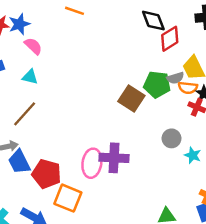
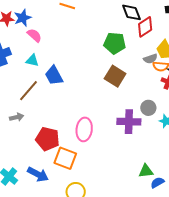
green pentagon: (157, 84) -> (115, 43), moved
purple cross: (114, 158) -> (129, 122), moved
blue trapezoid: (19, 162) -> (54, 76), moved

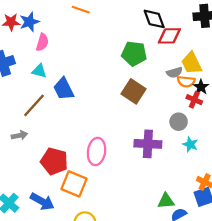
red diamond: (145, 27) -> (169, 36), turned 30
pink semicircle: (34, 35) -> (42, 42), turned 63
gray circle: (148, 108) -> (179, 122), moved

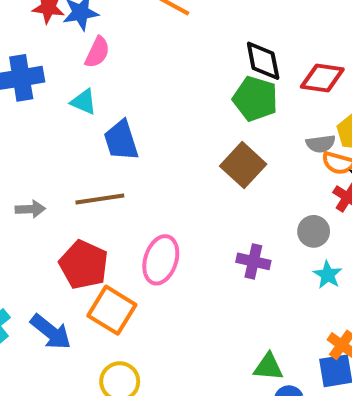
black diamond: (154, 19) -> (263, 61), moved
brown line: (34, 105) -> (100, 199), moved, turned 30
purple cross: (148, 144) -> (253, 261), size x0.7

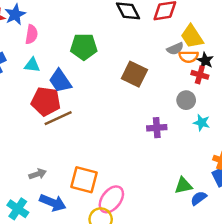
green pentagon: (255, 99) -> (84, 47), moved
gray arrow: (30, 209) -> (38, 174), moved
pink ellipse: (161, 260) -> (111, 199), moved, turned 36
red pentagon: (84, 265) -> (46, 101), moved

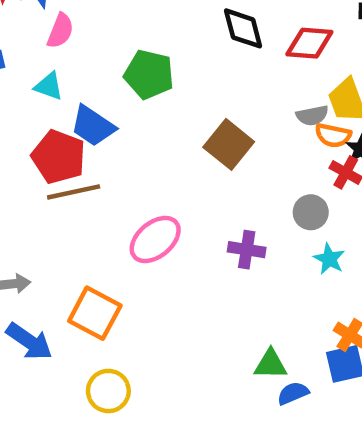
blue trapezoid: (60, 81) -> (93, 126), turned -35
pink ellipse: (111, 199) -> (155, 239), moved

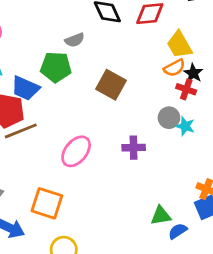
green pentagon: (149, 74) -> (56, 67), moved
gray semicircle: (312, 116) -> (75, 40), moved
orange semicircle: (333, 135) -> (174, 68), turned -30
cyan star: (329, 259) -> (185, 126), moved

